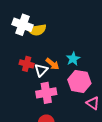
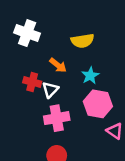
yellow semicircle: (37, 30) -> (82, 41), moved
orange arrow: (52, 64) -> (58, 65), moved

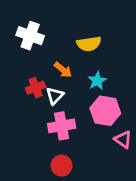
red cross: (32, 82) -> (36, 88), turned -36

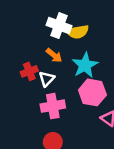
white cross: (30, 36) -> (59, 26), moved
cyan star: (97, 81) -> (85, 65), size x1.5

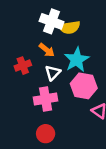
white triangle: (47, 79) -> (53, 73), moved

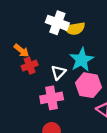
orange arrow: (47, 50) -> (21, 51), moved

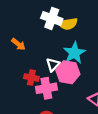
red cross: (30, 66) -> (31, 78), moved, turned 32
pink hexagon: (88, 85) -> (68, 72), moved

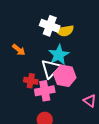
cyan star: (74, 53) -> (59, 55), moved
white triangle: (53, 65) -> (51, 69), size x1.5

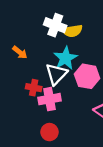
pink hexagon: (65, 76) -> (87, 76), moved

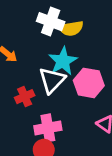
red cross: (34, 88) -> (25, 97), turned -35
pink cross: (49, 99) -> (48, 128), moved

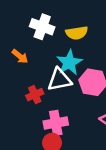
white cross: (51, 22) -> (42, 27), moved
white triangle: (52, 80) -> (59, 80), turned 35

